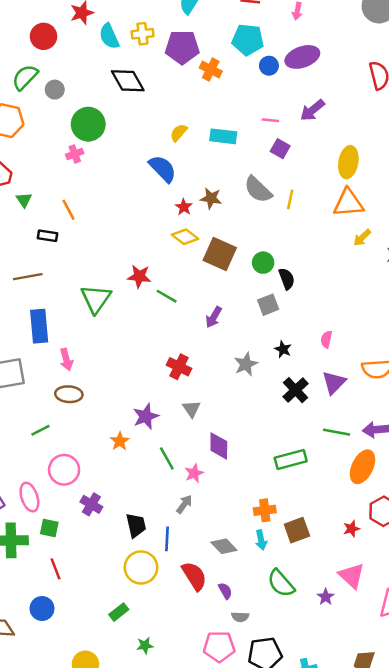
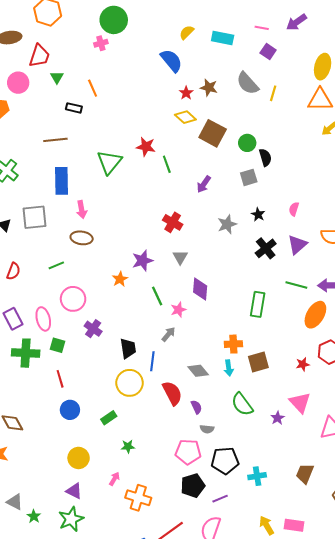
green line: (167, 296) -> (167, 164), turned 36
green rectangle: (291, 459) -> (258, 304), turned -70
blue circle: (42, 608) -> (70, 410), moved

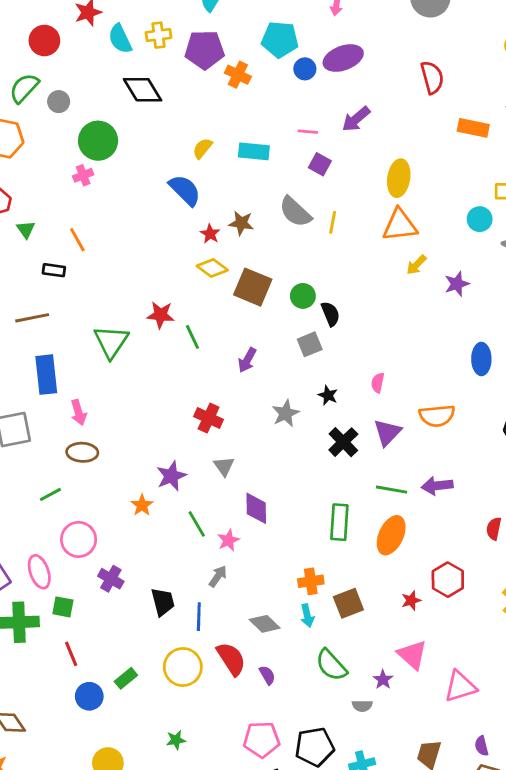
orange ellipse: (315, 315) -> (391, 535), moved
yellow circle: (130, 383) -> (183, 667), moved
green rectangle: (109, 418) -> (126, 678), moved
gray semicircle: (207, 429) -> (362, 706), moved

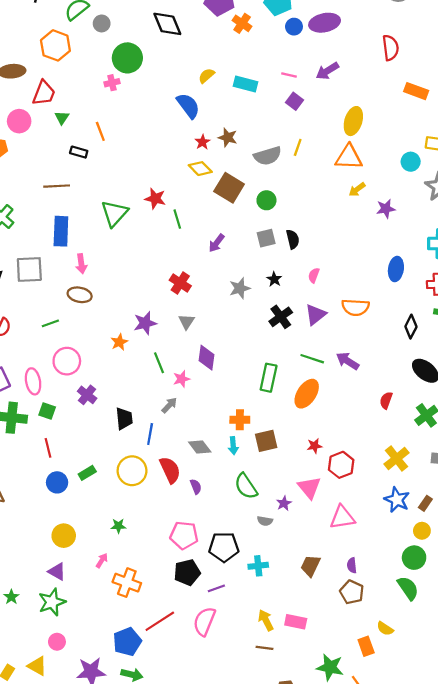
gray semicircle: (295, 212) -> (268, 156), moved, turned -68
black semicircle: (330, 314) -> (293, 239), moved
purple arrow: (437, 486) -> (348, 361), turned 30
red hexagon: (448, 580) -> (341, 465), moved

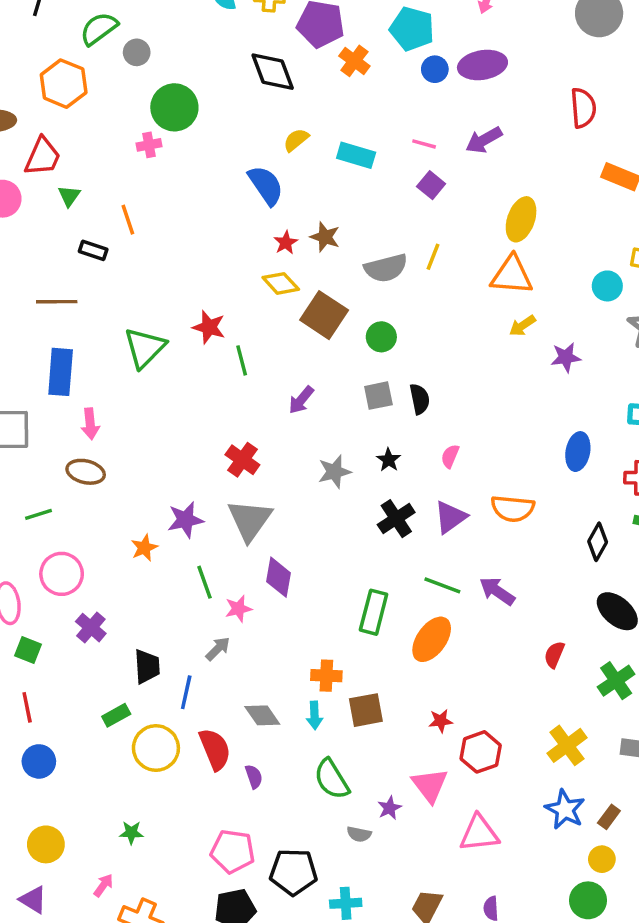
black diamond: (167, 24) -> (273, 72), moved
gray triangle: (187, 322) -> (250, 520), size x1.8
green rectangle: (87, 473) -> (116, 715), moved

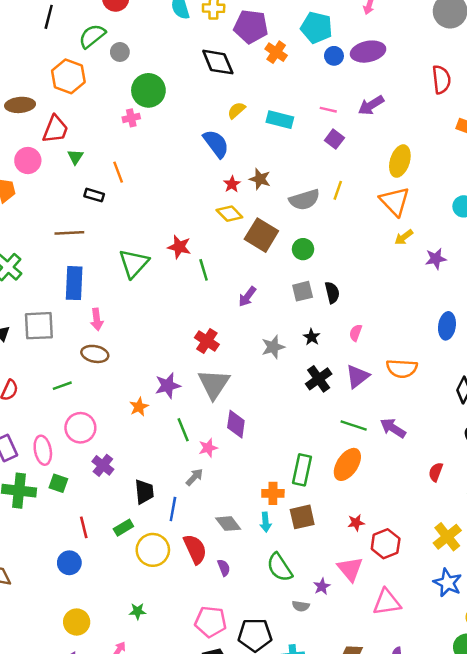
orange triangle: (512, 275) -> (395, 201), turned 44
green rectangle: (374, 612) -> (302, 470), moved
red line: (27, 707) -> (84, 527), moved

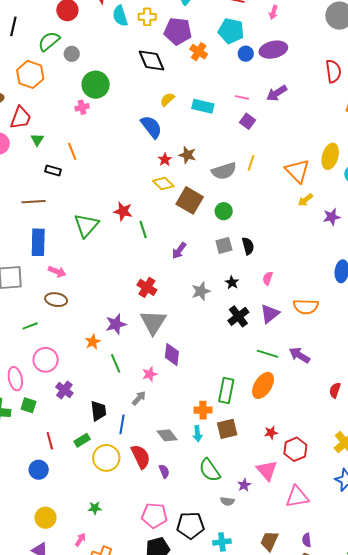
yellow ellipse: (400, 161) -> (330, 156), moved
pink arrow: (97, 319) -> (57, 272), turned -60
green line: (183, 430) -> (116, 363), moved

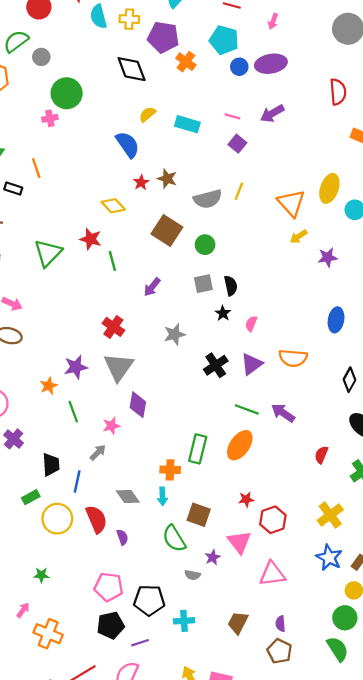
yellow diamond: (163, 183) -> (113, 206), moved
black star: (232, 282) -> (223, 313), moved
brown square: (227, 429) -> (199, 515), moved, turned 30

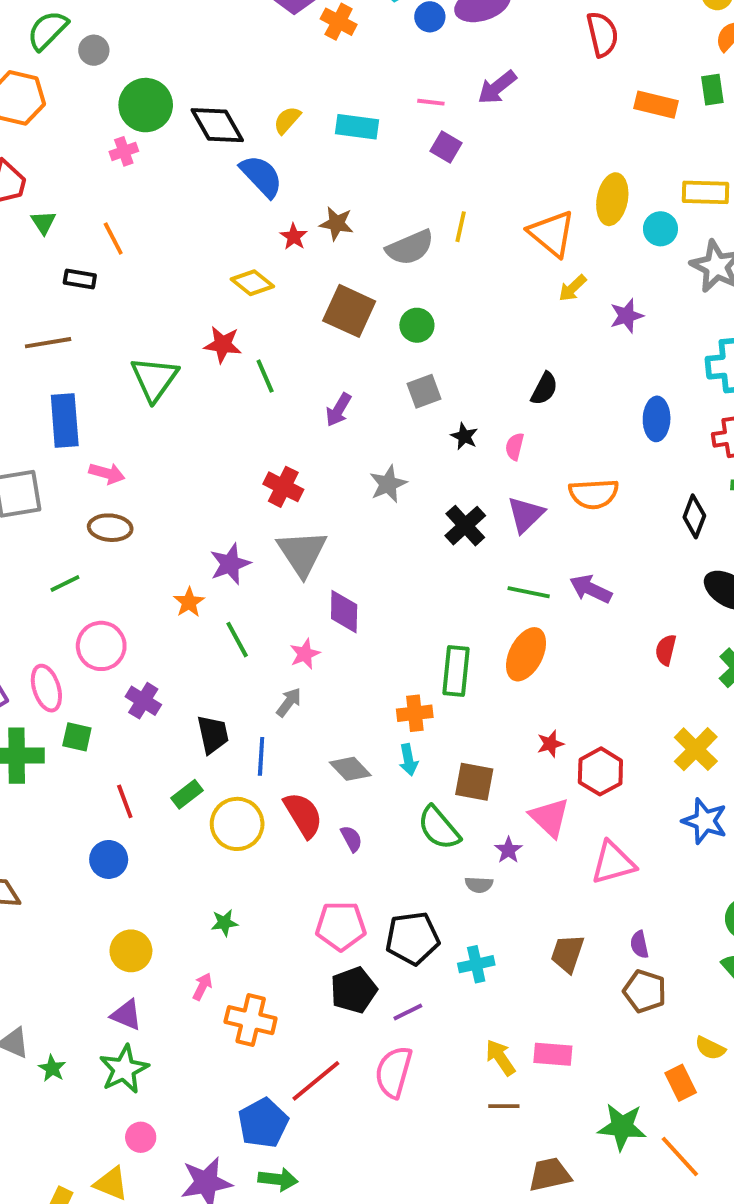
black diamond: (132, 69) -> (217, 125), moved
black semicircle: (231, 286) -> (544, 389), moved, turned 48

